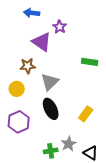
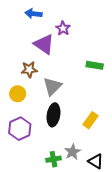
black ellipse: (51, 109) -> (53, 115), turned 35

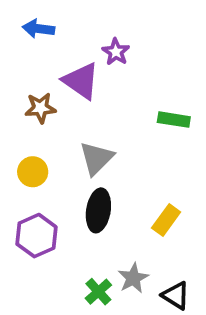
blue arrow: (33, 14) -> (38, 29), moved
brown star: (29, 70) -> (40, 108), moved
green cross: (53, 159) -> (98, 292), turned -32

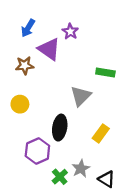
blue arrow: (38, 29) -> (28, 28), moved, turned -66
gray triangle: (96, 158) -> (81, 96), moved
purple hexagon: (37, 236) -> (37, 151), moved

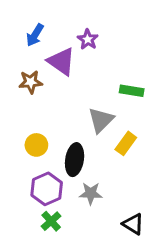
yellow circle: (20, 104) -> (36, 145), moved
yellow rectangle: (101, 133) -> (126, 143), moved
gray star: (81, 169) -> (91, 193), moved, turned 30
green cross: (60, 177) -> (51, 221), moved

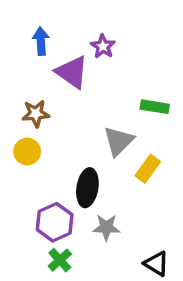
blue arrow: (35, 35) -> (41, 41), turned 145
brown star: (31, 82) -> (36, 114), moved
yellow circle: (36, 145) -> (27, 151), moved

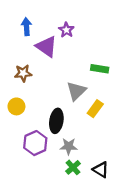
yellow circle: (27, 151) -> (16, 106), moved
green cross: (60, 260) -> (73, 167), moved

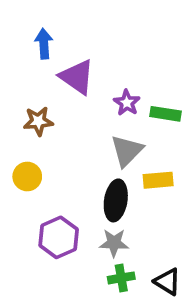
purple star: (66, 30) -> (127, 103), moved
yellow rectangle: (95, 109) -> (158, 180), turned 49
black ellipse: (56, 121) -> (116, 200), moved
green cross: (73, 167) -> (121, 278), turned 32

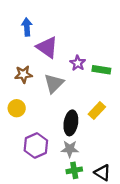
gray triangle: (127, 151) -> (54, 83), moved
yellow rectangle: (158, 180) -> (97, 110), turned -42

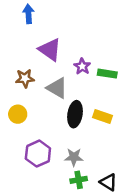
blue arrow: (27, 27) -> (28, 14), moved
gray triangle: (54, 83) -> (57, 88), turned -45
yellow rectangle: (97, 110) -> (102, 117), turned 66
black ellipse: (71, 123) -> (75, 114), moved

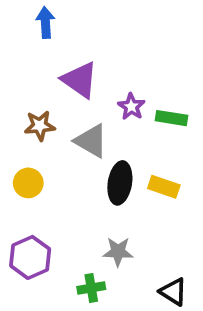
purple hexagon: (38, 154) -> (30, 257), moved
green cross: (79, 180) -> (91, 288), moved

